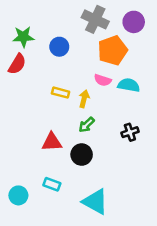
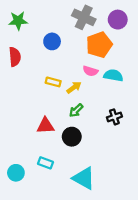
green star: (23, 37) -> (18, 21), moved
red semicircle: (17, 64) -> (15, 57), turned -36
yellow arrow: (84, 99) -> (74, 87), turned 40

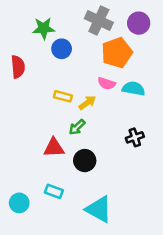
green star: (18, 21) -> (44, 28), moved
green arrow: (76, 110) -> (77, 127), moved

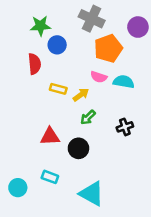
purple circle: (139, 23) -> (138, 27), moved
red semicircle: (18, 67) -> (34, 64), moved
green arrow: (77, 127) -> (88, 117), moved

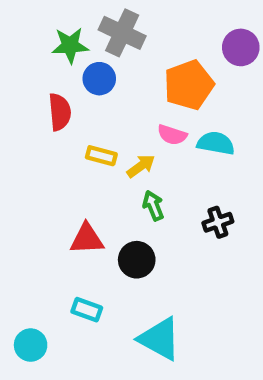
gray cross: (92, 19) -> (122, 33), moved
green arrow: (88, 117) -> (153, 206), turned 112
cyan circle: (18, 188) -> (31, 345), moved

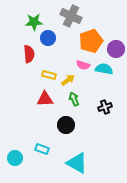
gray cross: (122, 33) -> (71, 16), moved
purple circle: (241, 47) -> (116, 49), moved
red triangle: (87, 239) -> (45, 99), moved
cyan circle: (31, 345) -> (15, 158), moved

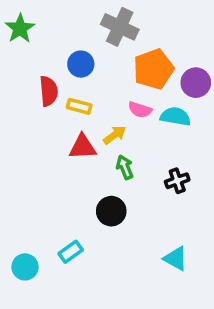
green star: (34, 22) -> (20, 29), moved, turned -30
yellow rectangle: (49, 75) -> (79, 106), moved
red triangle: (45, 99) -> (82, 147), moved
cyan rectangle: (42, 149) -> (71, 252), turned -56
cyan triangle: (77, 163) -> (175, 258), moved, size x0.7

